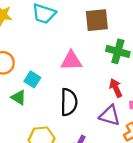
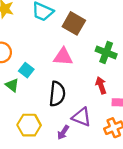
brown square: (97, 20) -> (74, 23), moved, turned 30
purple triangle: (110, 115) -> (82, 117), moved

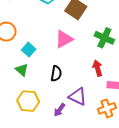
pink triangle: (63, 57) -> (64, 39), turned -36
green triangle: (12, 85) -> (22, 70), moved
black semicircle: (57, 94) -> (56, 74), size x0.7

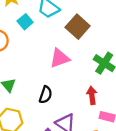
cyan square: (29, 50) -> (25, 22), moved

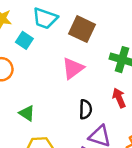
black semicircle: (46, 95) -> (85, 109), moved

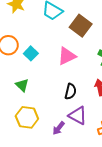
cyan square: (24, 40) -> (31, 53), moved

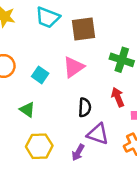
brown square: (81, 26) -> (83, 29), turned -35
cyan square: (31, 53) -> (40, 75), moved

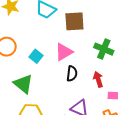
black semicircle: (85, 107) -> (72, 74), moved
green triangle: (27, 110) -> (23, 84), size x1.5

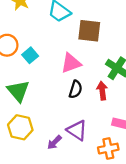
cyan square: (36, 56) -> (30, 55), moved
red arrow: (98, 79) -> (102, 91), moved

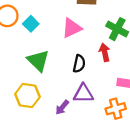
black semicircle: (76, 89) -> (79, 64), moved
green triangle: (18, 91) -> (38, 61), moved
purple triangle: (77, 130) -> (83, 94), turned -30

